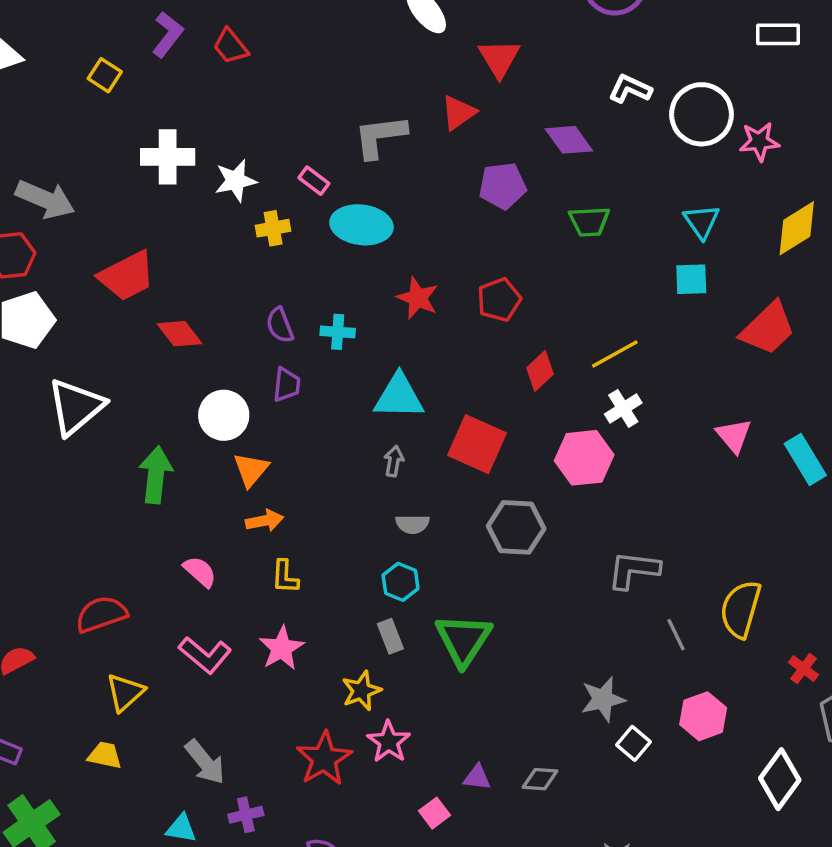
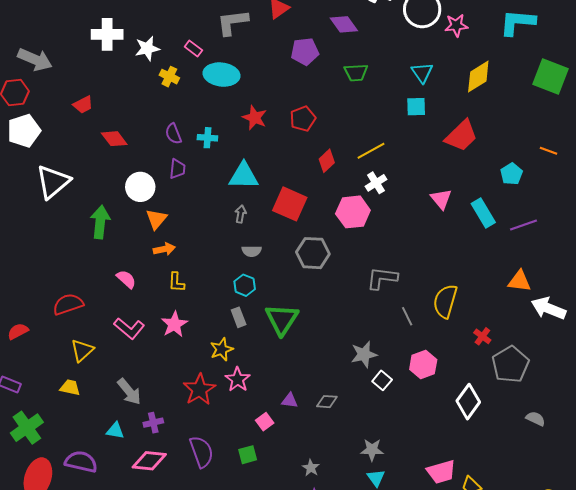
yellow cross: (273, 228) -> (169, 77), turned 36
red trapezoid: (127, 276) -> (83, 105), size x0.6

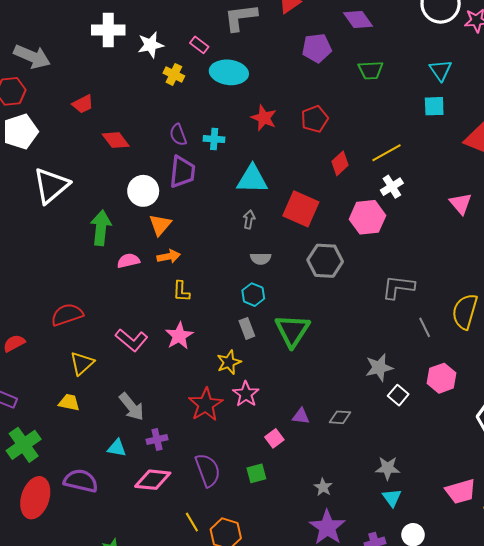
purple trapezoid: (177, 169) -> (182, 172), size x1.5
pink semicircle: (126, 279) -> (128, 261), moved, turned -55

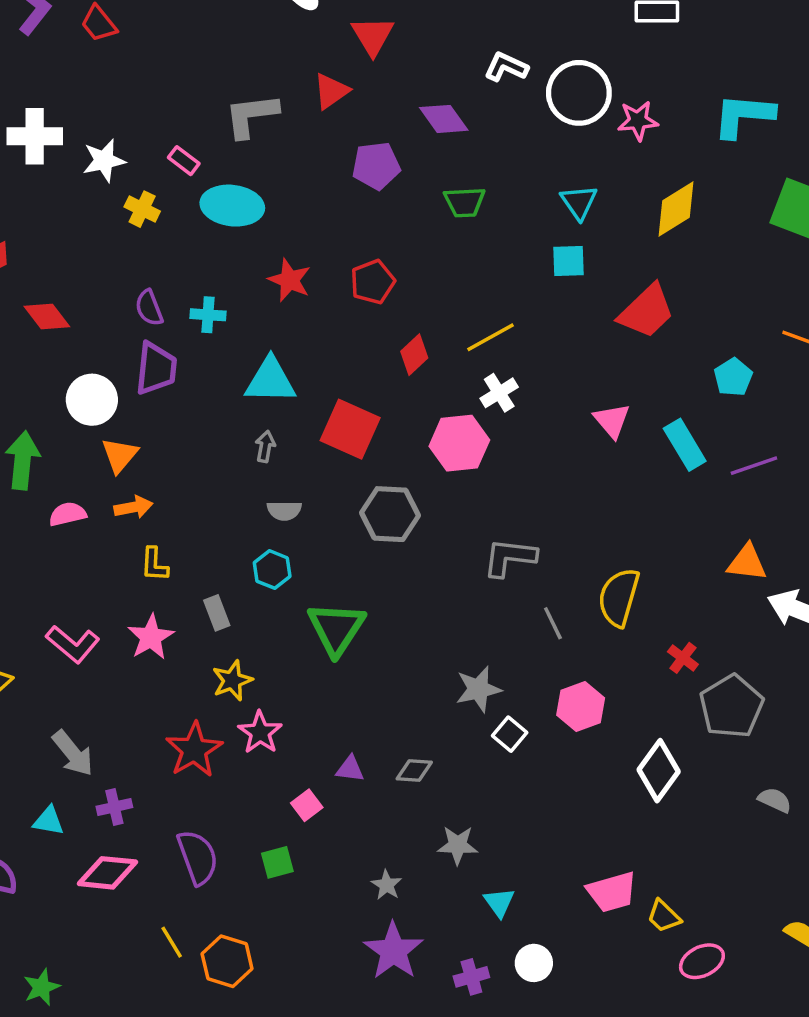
gray rectangle: (247, 328) -> (217, 613), moved
gray star: (388, 468) -> (458, 845), moved

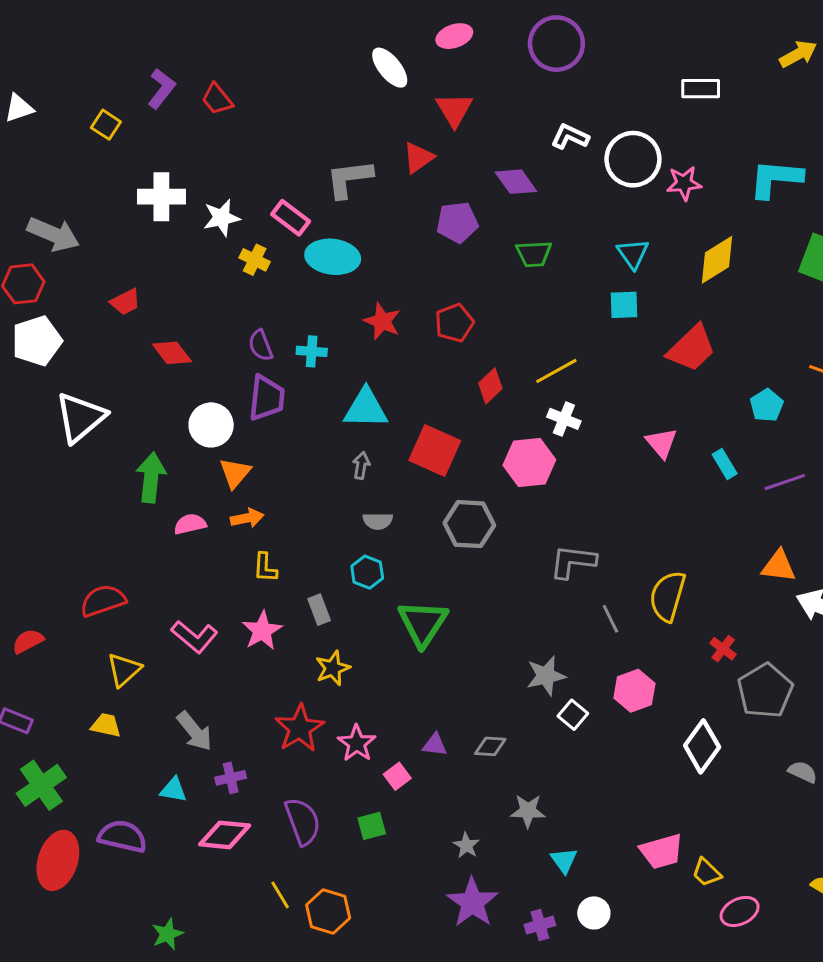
pink rectangle: (184, 161) -> (291, 218), size x1.4
white cross: (499, 393) -> (564, 419), turned -36
cyan rectangle: (685, 445) -> (725, 464), size x0.7
pink star: (260, 732) -> (357, 743), moved

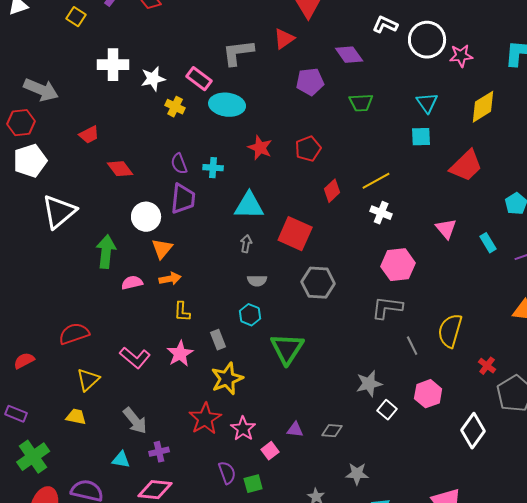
pink hexagon: (529, 463) -> (398, 265), moved
yellow star: (333, 668) -> (227, 379), size x1.4
purple semicircle: (303, 821) -> (227, 473), moved, size x0.7

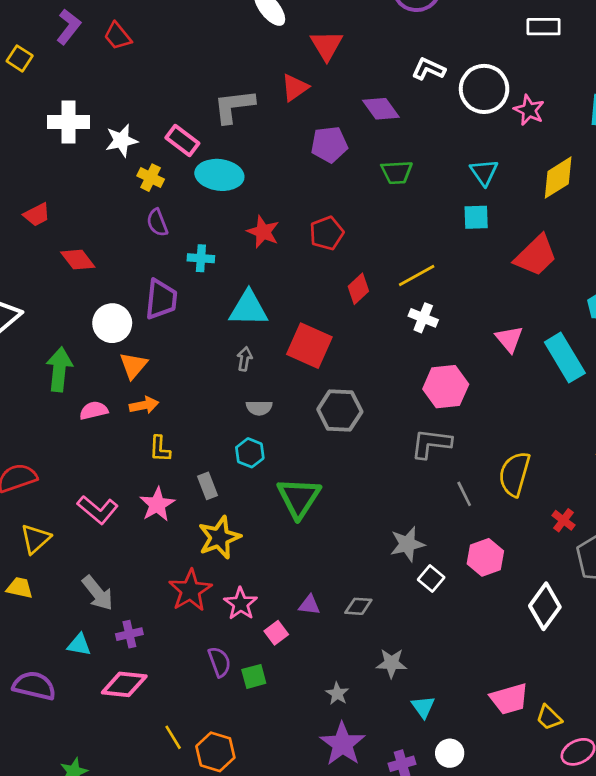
pink star: (461, 56) -> (529, 110), turned 30
purple semicircle: (179, 164) -> (157, 223), moved
cyan rectangle: (488, 243) -> (565, 358), size x1.8

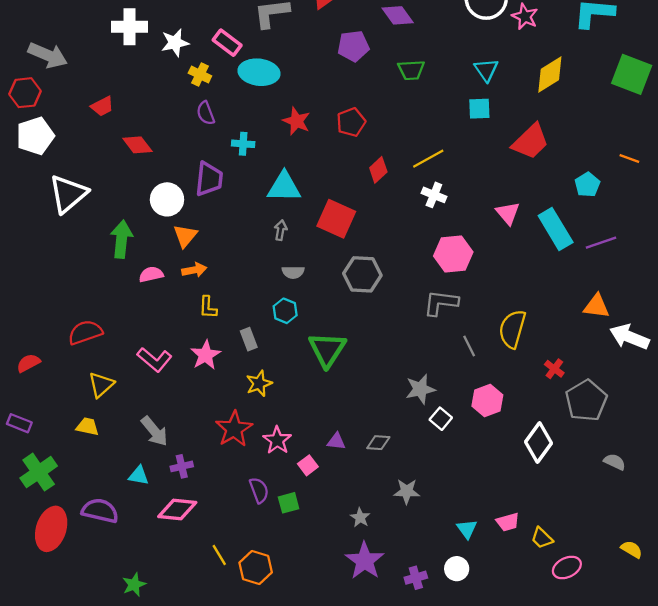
yellow star: (219, 537) -> (259, 383), size x0.7
pink trapezoid: (509, 699) -> (508, 522), size x0.7
cyan triangle: (423, 707) -> (467, 529), moved

